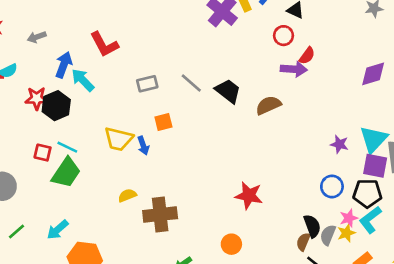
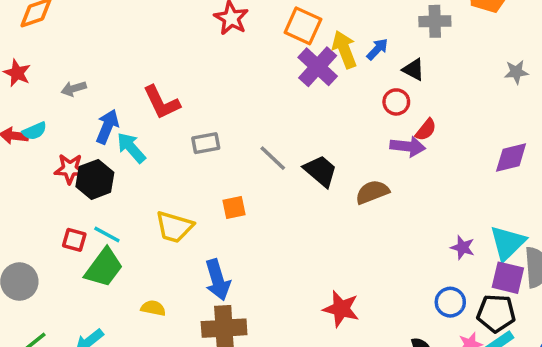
gray rectangle: (147, 84) -> (206, 143), moved
blue arrow: (143, 146) -> (218, 280), moved, size x1.6
yellow semicircle: (127, 195) -> (153, 308), moved, turned 30

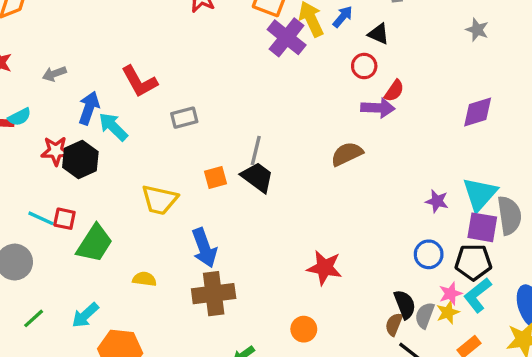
gray star: (516, 72) -> (477, 30), turned 30
gray line: (273, 158) -> (256, 150), moved, turned 64
black trapezoid: (320, 171) -> (257, 177), moved
cyan line: (107, 234) -> (41, 218), moved

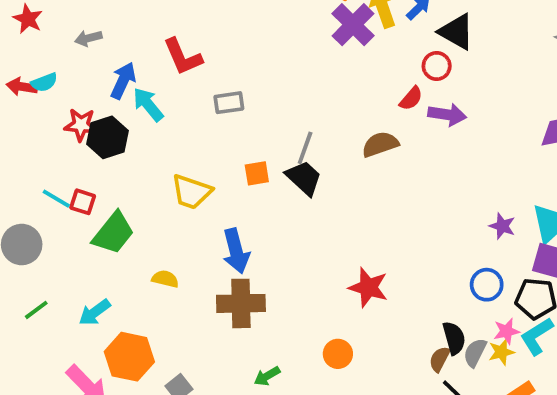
black triangle: (379, 34) -> (457, 32), size x1.5
red semicircle: (394, 91) -> (411, 99), moved
brown semicircle: (347, 154) -> (380, 144), moved

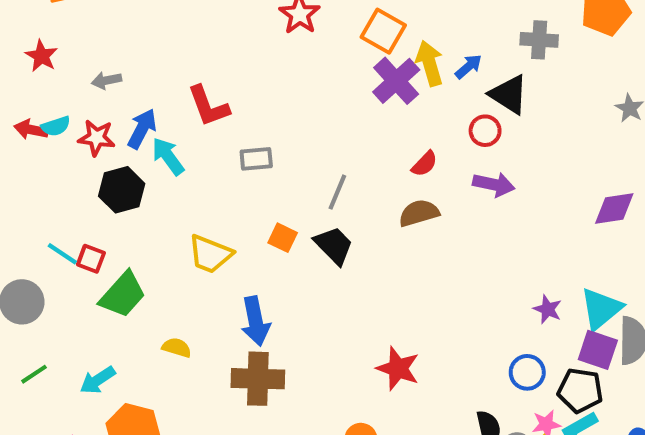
red semicircle: (411, 99) -> (425, 164), moved
red star: (81, 125) -> (97, 138), moved
gray line: (305, 148) -> (337, 192), moved
orange square: (257, 173) -> (283, 238), turned 32

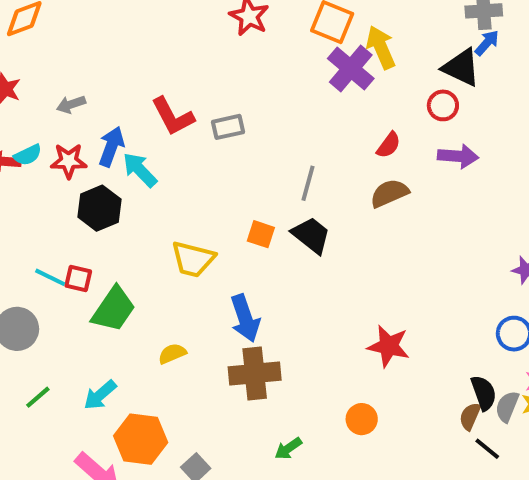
blue arrow: (469, 67) -> (487, 43), moved
gray rectangle: (256, 159) -> (228, 127), moved
yellow semicircle: (177, 348) -> (172, 354), turned -32

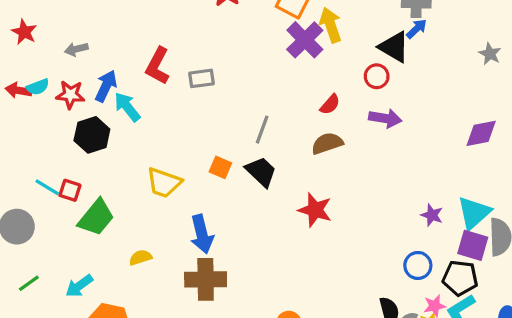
red L-shape: (173, 116) -> (158, 66), turned 51
red star: (389, 346) -> (315, 210), moved

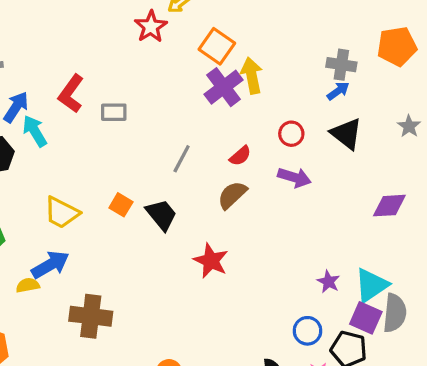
black triangle: (394, 47) -> (346, 134), moved
gray line: (262, 130) -> (182, 159), moved
brown semicircle: (327, 143) -> (232, 195), turned -32
blue arrow: (202, 234) -> (50, 265), moved, turned -114

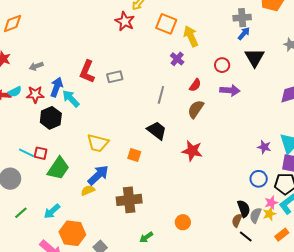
purple cross: (224, 87) -> (177, 59), moved, size x0.6
black triangle: (346, 134) -> (254, 58), turned 35
orange square: (121, 205) -> (134, 155), moved

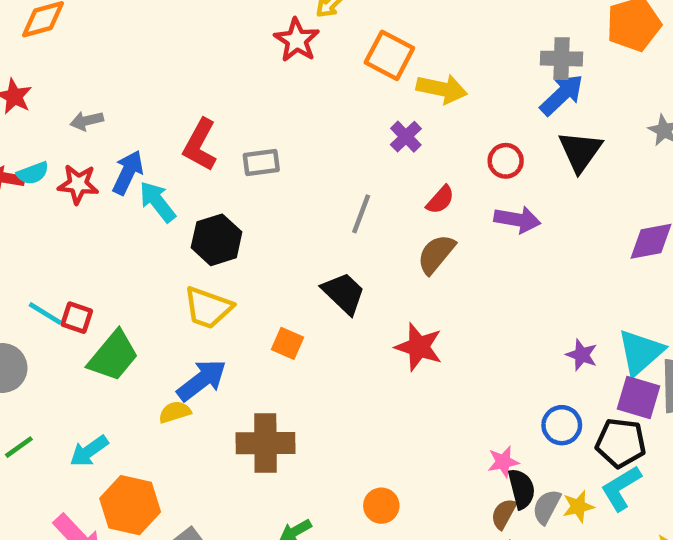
blue arrow: (244, 34) -> (562, 95), size x1.5
yellow arrow: (191, 36) -> (442, 89), turned 120
black hexagon: (51, 118) -> (217, 240), moved
pink star: (271, 203) -> (503, 462), moved

